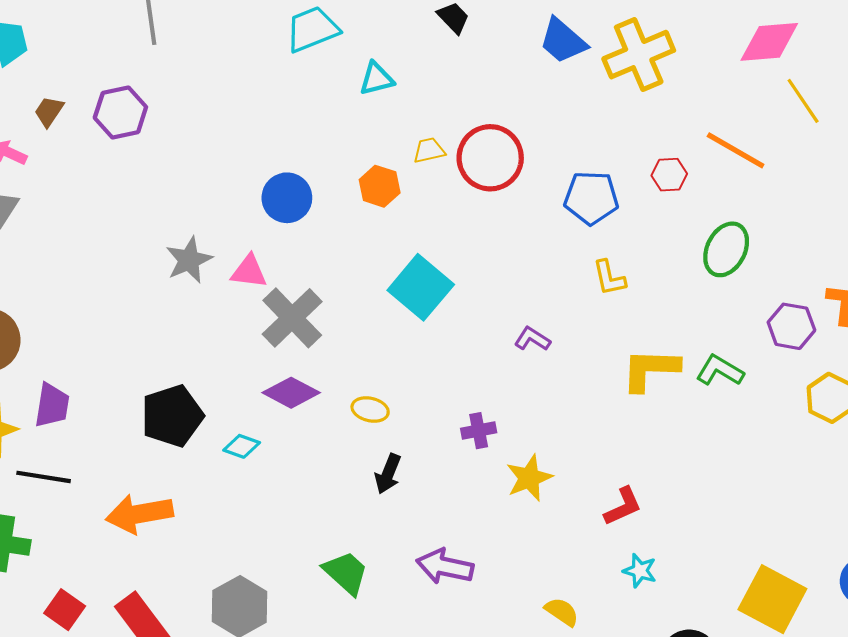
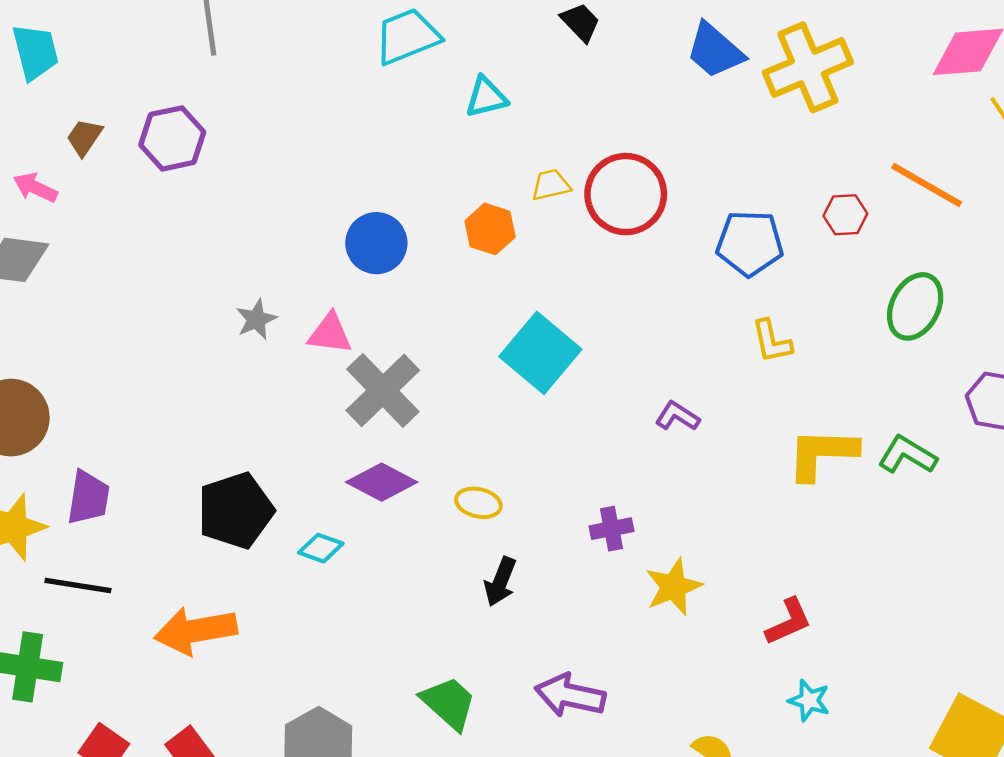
gray star: (189, 260) -> (256, 319), size x0.7

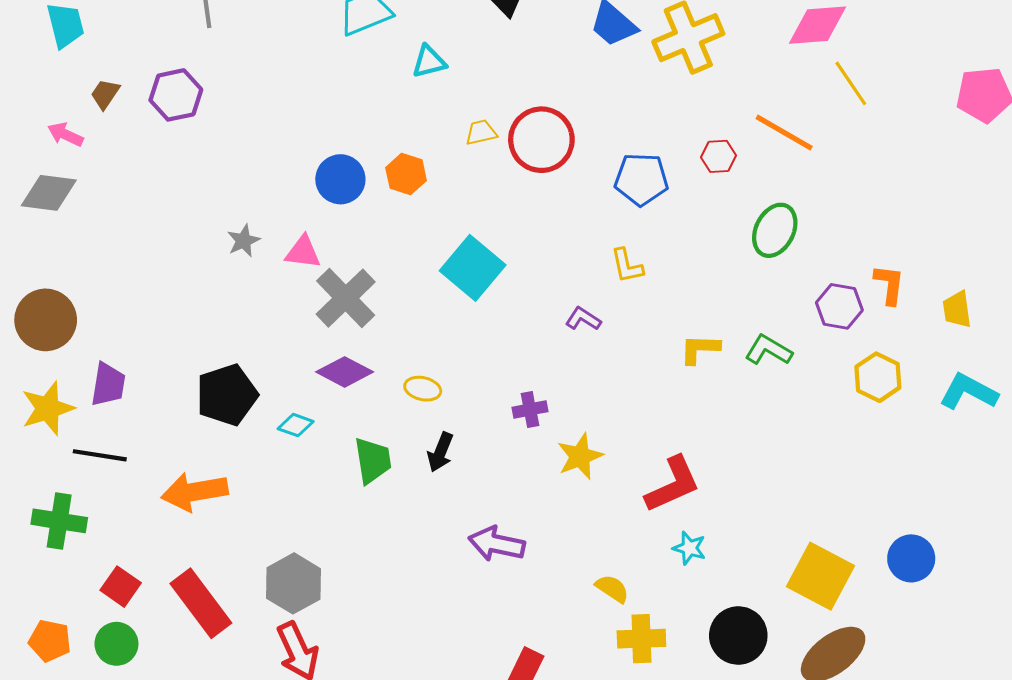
orange hexagon: (490, 229) -> (406, 174), moved
yellow L-shape: (772, 341) -> (627, 266), moved
yellow L-shape: (822, 454) -> (700, 349), size x0.7
red L-shape: (788, 622) -> (673, 484), size x1.5
green trapezoid: (449, 703) -> (373, 461), moved, turned 39

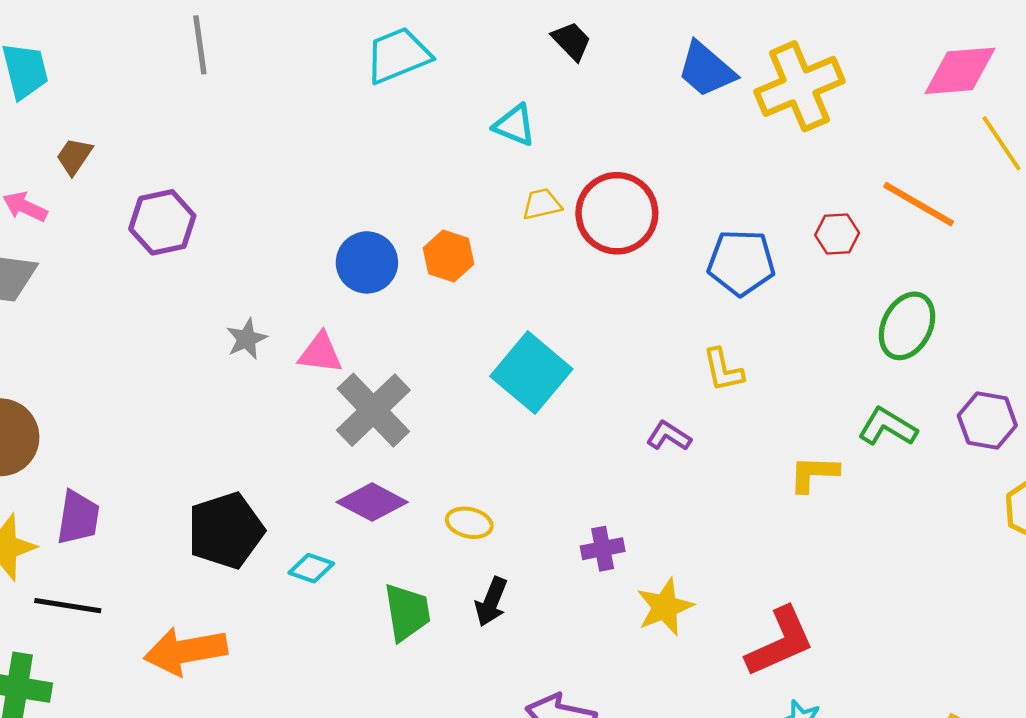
cyan triangle: (429, 62) -> (515, 125), moved, turned 36
purple hexagon: (176, 95) -> (162, 222), moved
green L-shape: (769, 350) -> (888, 427), moved

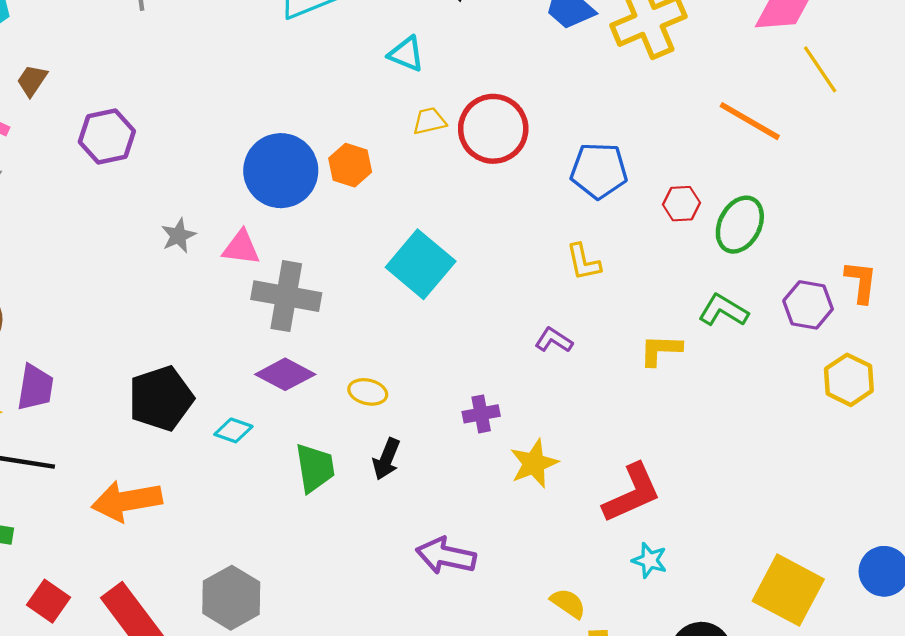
red hexagon: (837, 234) -> (681, 204), moved
blue circle: (367, 262) -> (281, 171), size x1.4
gray cross: (373, 410) -> (286, 296), turned -36
purple L-shape: (669, 436) -> (554, 340), moved

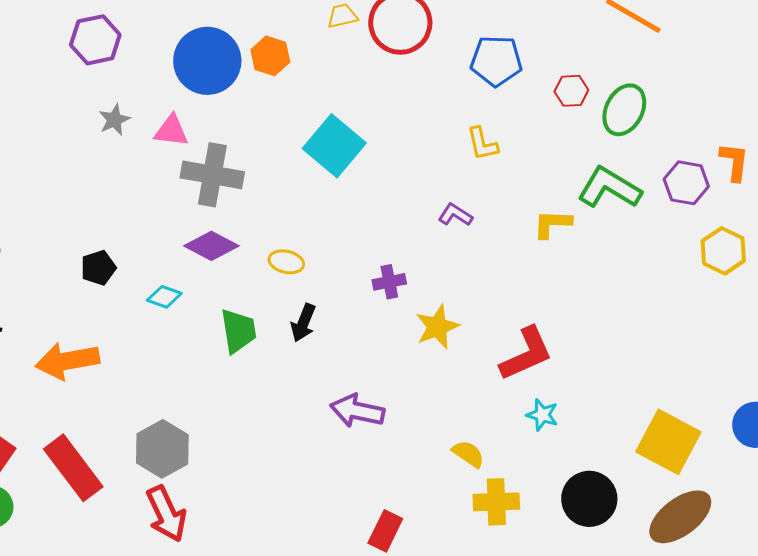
purple hexagon: (107, 137) -> (95, 40), moved
green L-shape: (723, 310) -> (609, 188), size x1.4
black pentagon: (161, 398) -> (98, 268), size x0.6

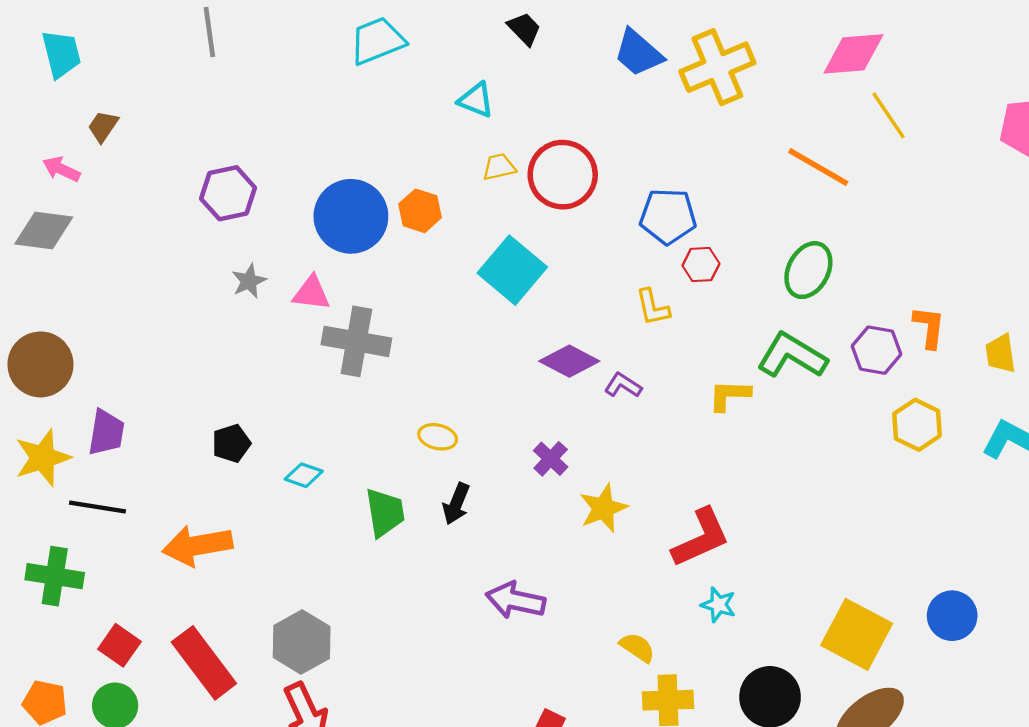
red hexagon: (571, 91) -> (701, 265), moved
cyan square: (334, 146) -> (512, 270), moved
purple diamond: (211, 246) -> (569, 361), moved
purple cross: (389, 282) -> (551, 459), turned -36

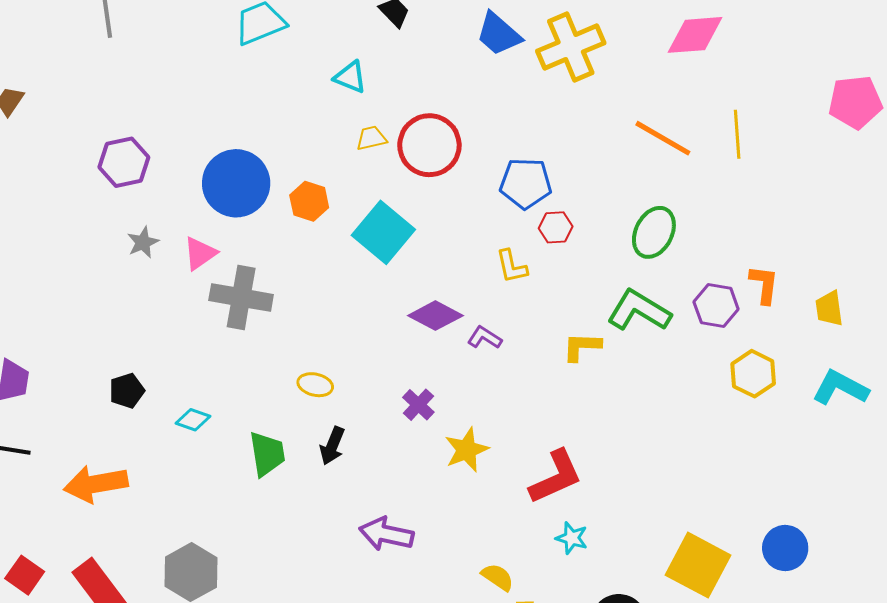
yellow line: (889, 115) -> (737, 134), moved, turned 30
orange hexagon: (420, 211) -> (309, 201), moved
pink triangle: (311, 293) -> (200, 253), turned -42

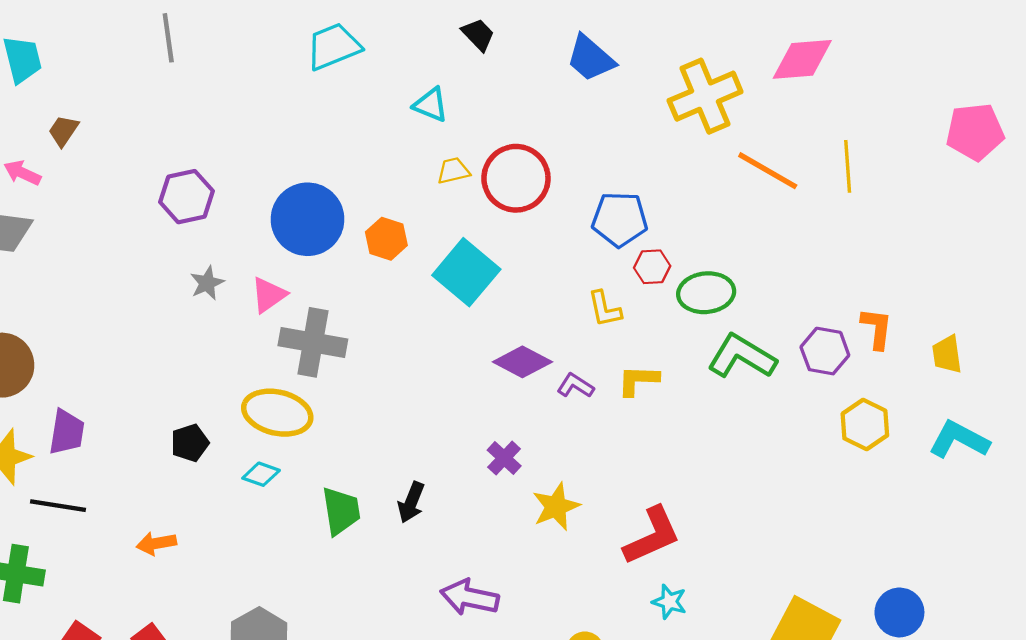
yellow cross: (571, 47) -> (705, 96), moved
green ellipse: (654, 232) -> (706, 293), moved, turned 57
yellow L-shape: (582, 347) -> (638, 380), moved
yellow ellipse: (315, 385) -> (277, 413), moved, size x1.8
orange arrow: (96, 484) -> (156, 543), size x0.6

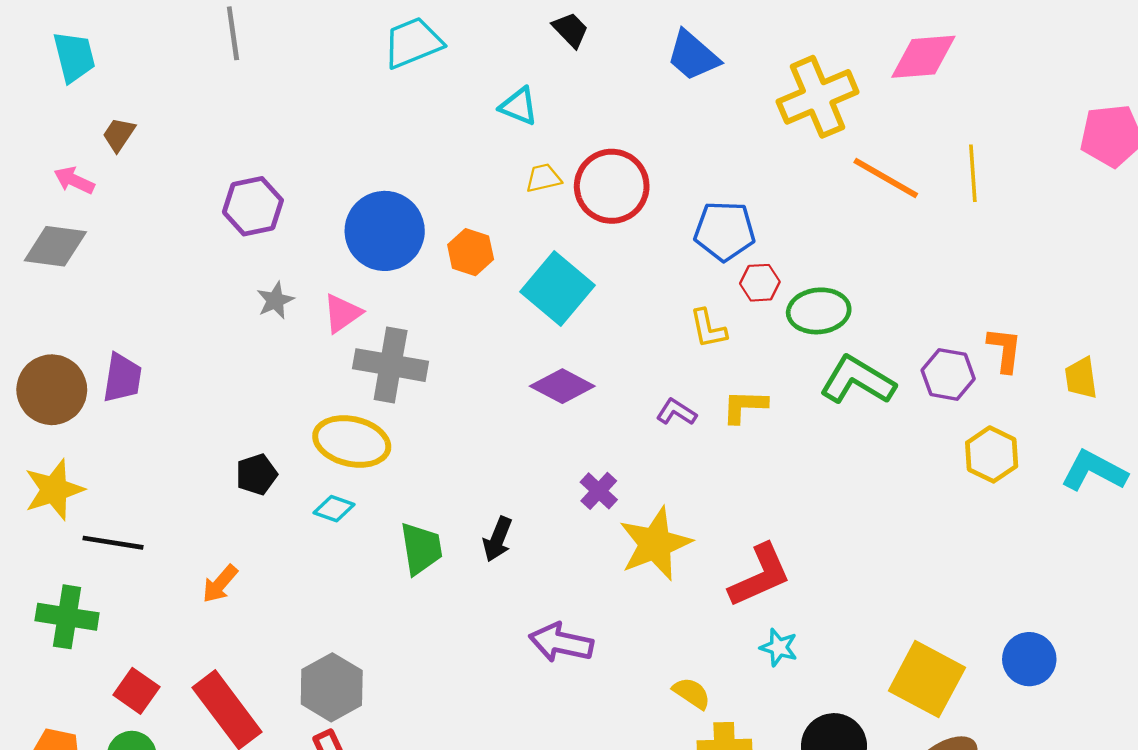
purple diamond: (522, 362) -> (562, 386), moved
purple trapezoid: (67, 432) -> (122, 378), moved
yellow star: (556, 507) -> (655, 544), size x1.4
orange arrow: (156, 543) -> (220, 584), turned -39

